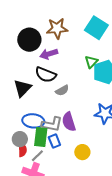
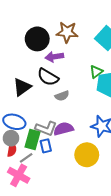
blue ellipse: (33, 121) -> (14, 122), moved
purple semicircle: (69, 122) -> (64, 129), turned 84
yellow circle: (82, 152) -> (87, 155), moved, size x1.5

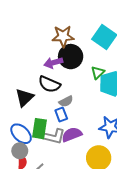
black circle: (37, 39) -> (71, 57), moved
blue ellipse: (14, 122) -> (21, 134), turned 35
green rectangle: (33, 140) -> (39, 129), moved
blue rectangle: (46, 146) -> (61, 115), moved

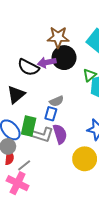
black semicircle: (49, 84) -> (28, 67), moved
blue rectangle: (61, 115) -> (51, 114), turned 32
purple semicircle: (72, 134) -> (60, 134), turned 90

